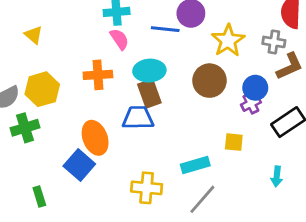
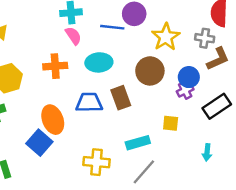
brown rectangle: (149, 93) -> (121, 98), moved

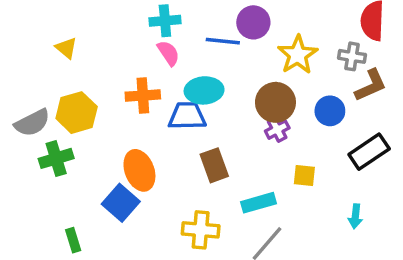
purple cross: (185, 90) -> (277, 130), moved
brown rectangle: (121, 98) -> (214, 165), moved
blue trapezoid: (89, 103) -> (187, 116), moved

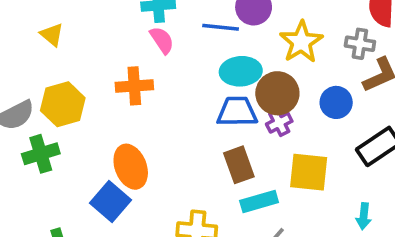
cyan ellipse: (204, 90) -> (241, 71), moved
blue trapezoid: (187, 116) -> (237, 112), moved
brown rectangle: (214, 165) -> (239, 165), moved
yellow square: (304, 175) -> (309, 172), size x1.6

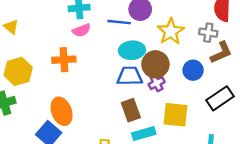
pink semicircle: (162, 40) -> (81, 30), turned 102

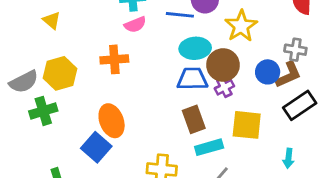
gray cross: (208, 33) -> (295, 50), moved
brown L-shape: (221, 53) -> (288, 75), moved

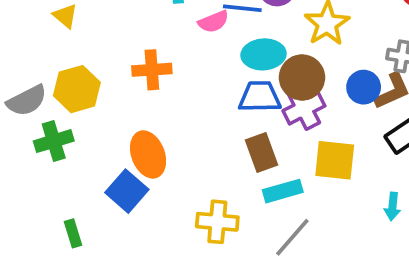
pink semicircle: (135, 25) -> (213, 22), moved
purple cross: (224, 87) -> (304, 108), size x1.5

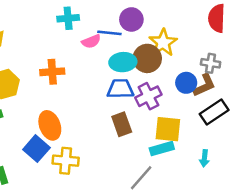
brown circle: (302, 77) -> (147, 58), moved
cyan rectangle: (283, 191) -> (162, 149), moved
yellow cross: (217, 222) -> (66, 161), moved

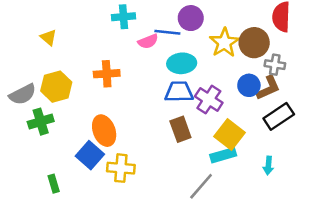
brown circle: (147, 58) -> (254, 43), moved
purple cross: (148, 96) -> (209, 100), turned -30
yellow square: (168, 129) -> (230, 134), turned 32

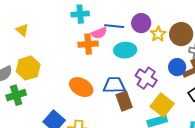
purple circle: (191, 18) -> (141, 23), moved
yellow star: (224, 43) -> (158, 34), size x0.7
orange cross: (107, 74) -> (88, 44), moved
blue trapezoid: (179, 92) -> (114, 85), moved
orange ellipse: (104, 131) -> (81, 87), moved, turned -40

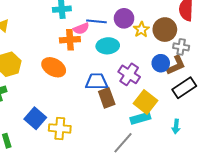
orange ellipse: (81, 87) -> (54, 67), moved

